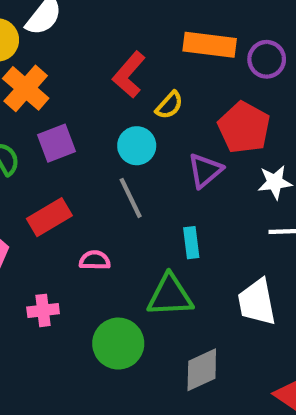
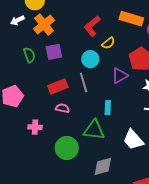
red rectangle: (49, 217) -> (58, 87), moved
white trapezoid: (257, 302) -> (133, 140), turned -40

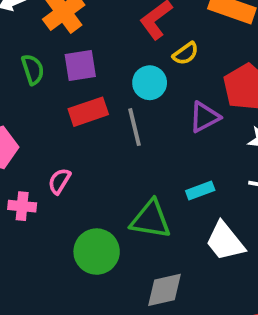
red rectangle: (58, 87) -> (88, 112), moved
cyan rectangle: (108, 107) -> (200, 190), moved, turned 64
pink semicircle: (62, 108) -> (59, 181), moved, turned -72
pink cross: (35, 127) -> (22, 206), moved

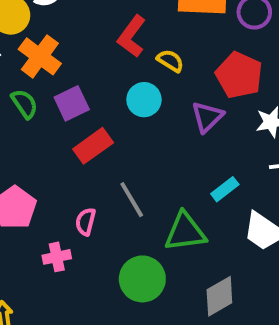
yellow semicircle: (186, 53) -> (170, 61), turned -96
green semicircle: (33, 69) -> (24, 104), moved
gray line: (135, 127) -> (132, 200), moved

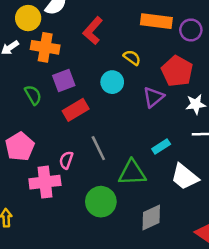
red L-shape: (132, 36) -> (93, 31), moved
orange cross: (40, 56) -> (45, 47), turned -32
green semicircle: (24, 104) -> (33, 95), moved
pink cross: (57, 257) -> (45, 182), size x1.6

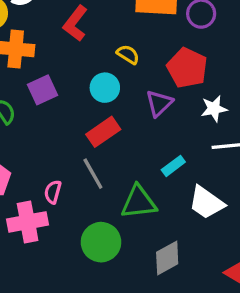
red rectangle: (76, 110) -> (103, 132), moved

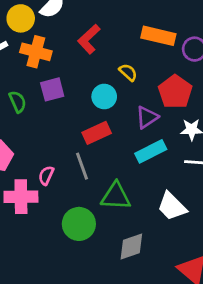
cyan rectangle: (173, 166) -> (151, 151), moved, size x1.5

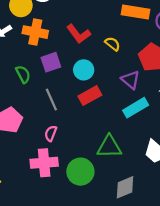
red L-shape: (89, 39) -> (78, 34), moved, turned -80
cyan circle: (104, 97) -> (84, 70), moved
purple triangle: (147, 117) -> (131, 80), turned -42
gray line: (82, 166) -> (51, 100), moved
pink cross: (21, 197) -> (44, 163), moved

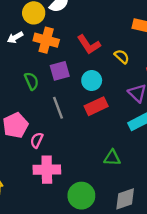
pink semicircle: (51, 133) -> (37, 140), moved
green triangle: (109, 147) -> (112, 158), size x0.7
green circle: (80, 172) -> (81, 196), moved

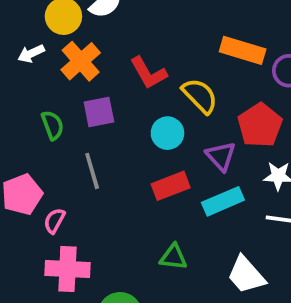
orange cross: (46, 40) -> (81, 61), turned 30
yellow semicircle: (122, 57) -> (200, 96), size x1.5
cyan circle: (92, 80) -> (167, 133), moved
red rectangle: (96, 106) -> (171, 186), moved

